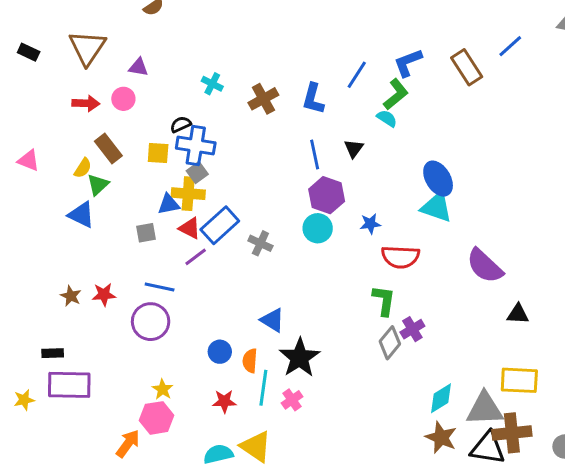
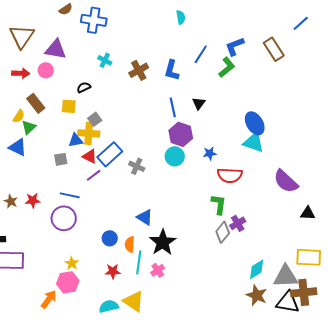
blue line: (510, 46) -> (301, 23), moved
purple triangle: (138, 67) -> (56, 49), size x1.6
cyan semicircle: (387, 118) -> (181, 17), moved, turned 48
blue cross: (196, 145) -> (94, 20), moved

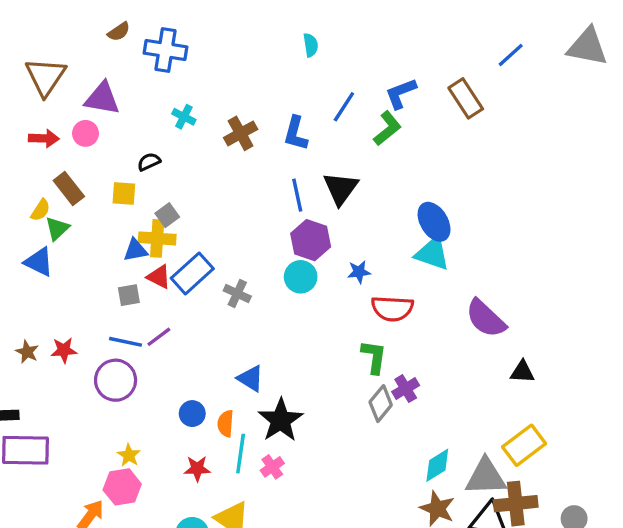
black triangle: (199, 103) -> (341, 188), size x1.6
gray square: (61, 159) -> (129, 295), moved
purple line: (94, 175) -> (159, 337), moved
yellow rectangle: (309, 257) -> (524, 445), turned -40

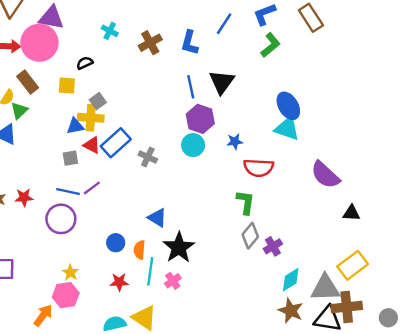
green L-shape: (387, 128) -> (270, 45), moved
pink circle: (86, 133) -> (39, 43), size x2.0
purple cross: (406, 389) -> (273, 246), moved

